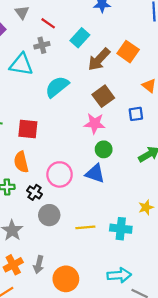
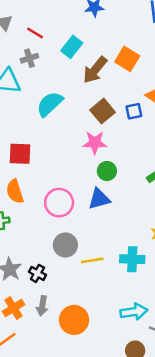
blue square: (136, 114) -> (134, 111), moved
blue triangle: (95, 173) -> (99, 199), turned -30
black cross: (35, 192) -> (37, 273), moved
gray circle: (49, 215) -> (65, 245), moved

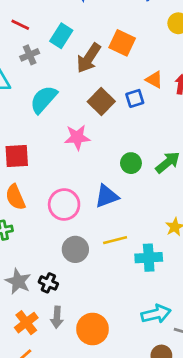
gray cross: (29, 58) -> (30, 55), moved
pink star: (95, 143) -> (77, 137), moved
green circle: (107, 171) -> (131, 163), moved
yellow line: (92, 260) -> (115, 240), moved

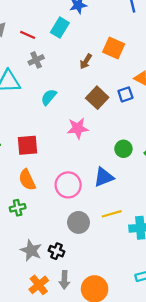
cyan rectangle: (61, 36) -> (60, 28), moved
brown arrow: (89, 58) -> (86, 61), size x0.6
cyan semicircle: (44, 99) -> (49, 97), size x0.7

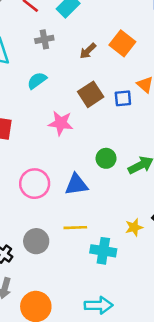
gray cross: (36, 60) -> (44, 39), moved
gray circle: (79, 222) -> (36, 241), moved

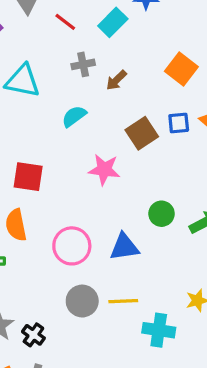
brown arrow: (88, 51) -> (116, 80), moved
blue square: (123, 98) -> (179, 123), moved
gray circle: (36, 241) -> (82, 301), moved

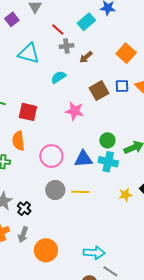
red line: (65, 22) -> (58, 30), moved
cyan cross: (159, 330) -> (108, 162), moved

